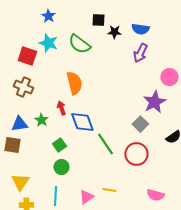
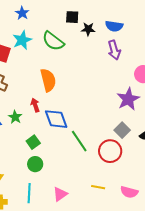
cyan star: (48, 43) -> (22, 40), turned 30
purple arrow: (140, 53) -> (114, 50), turned -42
gray square: (140, 124) -> (122, 130), moved
yellow line: (109, 190) -> (98, 187), moved

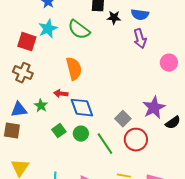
purple star: (128, 99) -> (154, 108), moved
red arrow: (35, 105) -> (61, 94), turned -64
gray square: (122, 130) -> (123, 119), moved
green line: (79, 141) -> (105, 144), moved
green circle: (35, 164) -> (81, 134), moved

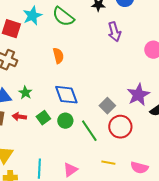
purple arrow: (140, 39) -> (114, 32), moved
orange semicircle: (74, 69) -> (58, 56), size x0.7
red arrow: (61, 94) -> (19, 117), moved

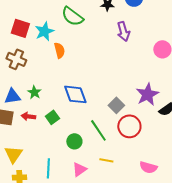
cyan star: (32, 16) -> (44, 31), moved
orange semicircle: (58, 56) -> (59, 50), moved
green circle: (65, 121) -> (74, 141), moved
yellow line: (108, 163) -> (106, 160), moved

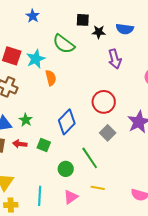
blue diamond: (75, 94) -> (67, 122), turned 65
green square: (52, 117) -> (44, 145), turned -32
red circle: (129, 126) -> (104, 102), moved

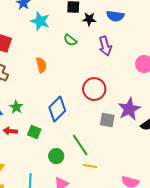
green semicircle: (64, 44) -> (70, 40), moved, size x0.6
cyan star: (36, 59) -> (40, 21), moved, turned -30
gray square: (108, 133) -> (107, 120), moved, turned -35
yellow line: (98, 188) -> (90, 166), moved

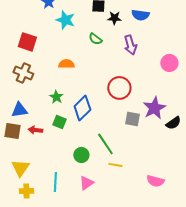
orange semicircle: (41, 65) -> (66, 64), turned -77
green star: (16, 107) -> (56, 97), moved
green square: (34, 132) -> (59, 122), moved

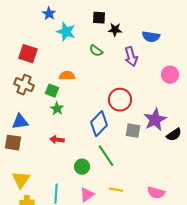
blue semicircle: (140, 15) -> (151, 37), moved
blue diamond: (82, 108) -> (99, 124), moved
green square: (59, 122) -> (52, 91), moved
red arrow: (35, 130) -> (57, 140), moved
yellow line: (115, 165) -> (116, 190), moved

